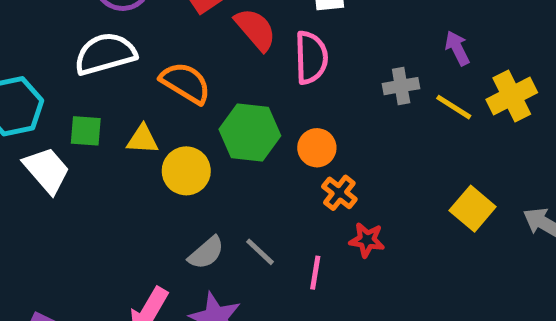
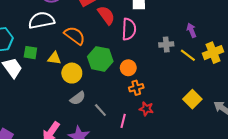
orange cross: (339, 193) -> (136, 88), turned 32
gray semicircle: (206, 253) -> (78, 98), moved

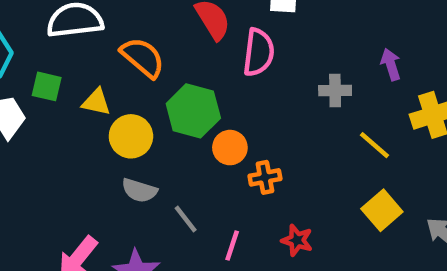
yellow line: (188, 55) -> (375, 145), moved
orange circle: (128, 68) -> (230, 148), moved
gray semicircle: (78, 98) -> (139, 190), turned 49
red star: (146, 109) -> (297, 240), moved

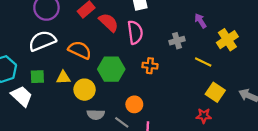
orange circle: (230, 148) -> (134, 104), moved
orange cross: (265, 177) -> (150, 66), moved, turned 32
red star: (297, 240) -> (204, 116), moved

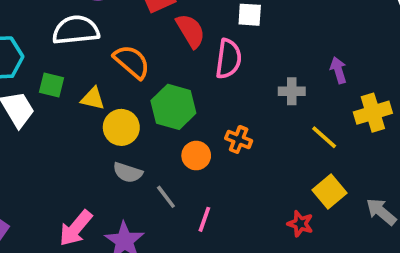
orange cross: (150, 66) -> (239, 140), moved
orange circle: (134, 104) -> (196, 156), moved

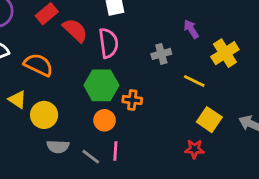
yellow triangle: (93, 99) -> (17, 100), turned 36
green hexagon: (173, 107) -> (101, 85), moved
pink line: (204, 219) -> (115, 151), moved

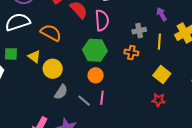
yellow line: (194, 81) -> (159, 42), moved, turned 63
orange cross: (132, 100) -> (131, 53), moved
yellow square: (209, 120) -> (162, 75), moved
gray semicircle: (58, 147) -> (61, 92), turned -63

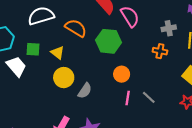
pink semicircle: (102, 20) -> (130, 16), turned -30
green hexagon: (95, 50) -> (108, 41), moved
yellow circle: (53, 69) -> (64, 78), moved
gray line: (84, 101) -> (149, 97), moved

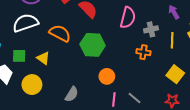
pink semicircle: (130, 16) -> (128, 18), moved, turned 50
yellow circle: (64, 78) -> (32, 85), moved

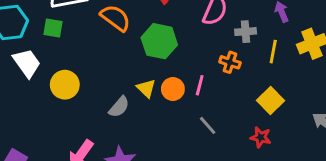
green square: (19, 56) -> (53, 28), moved
yellow triangle: (43, 58) -> (146, 88), moved
pink line: (114, 99) -> (200, 85), moved

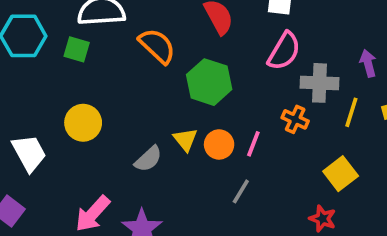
gray cross: (246, 32) -> (319, 83), size x1.4
white trapezoid: (27, 63) -> (29, 153), moved
gray line: (208, 125) -> (241, 191), moved, turned 66

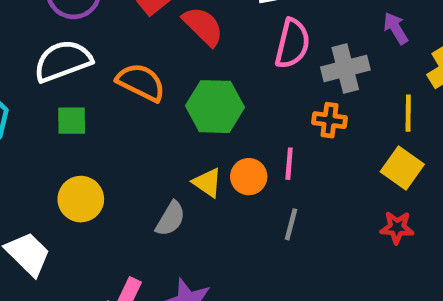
green square: (77, 49) -> (72, 121), moved
yellow line: (351, 112) -> (408, 113), moved

